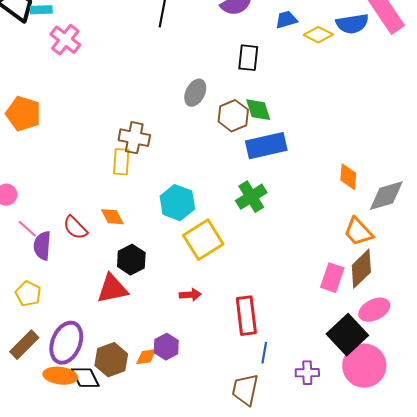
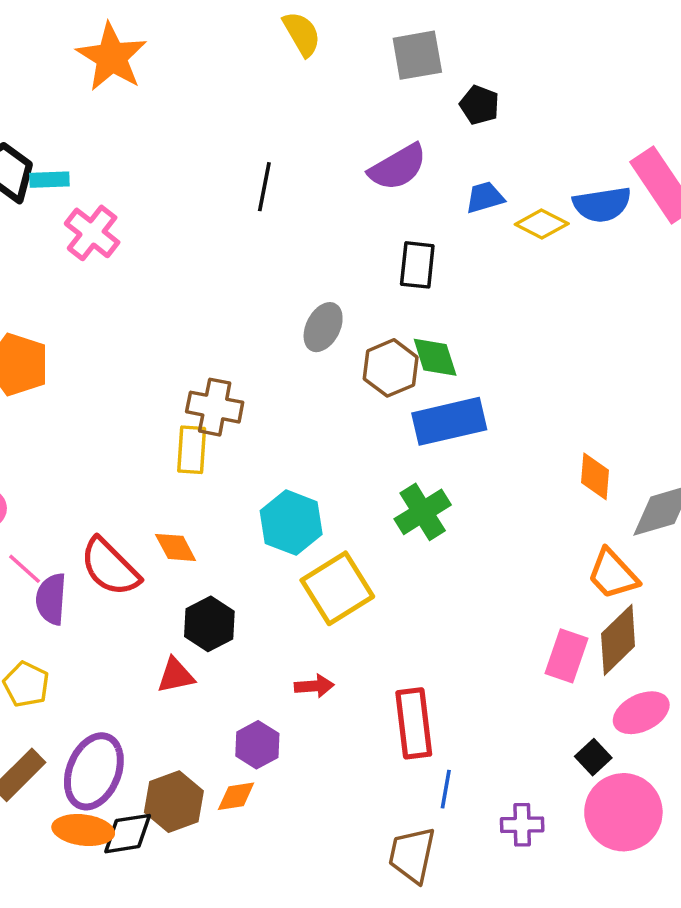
red semicircle: (75, 228) -> (110, 567), size x1.4
red triangle: (112, 289) -> (176, 675), size x0.7
black square: (347, 335) -> (593, 757), size x0.5
purple hexagon: (166, 347) -> (257, 745), moved
black diamond: (85, 378) -> (128, 834), turned -72

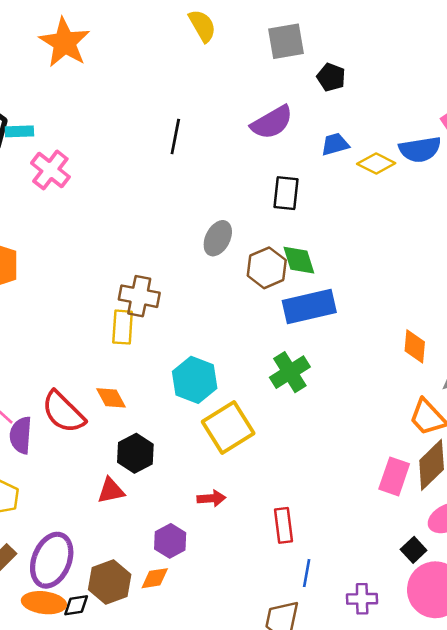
red rectangle: (414, 723) -> (283, 525), size x0.7
black diamond: (128, 834) -> (76, 605), size x0.7

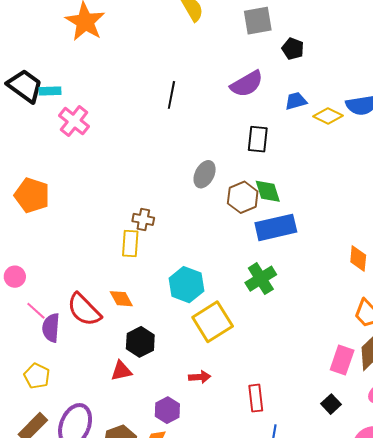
brown cross: (139, 296) -> (143, 219), size x0.7
black square: (414, 550) -> (331, 404), moved

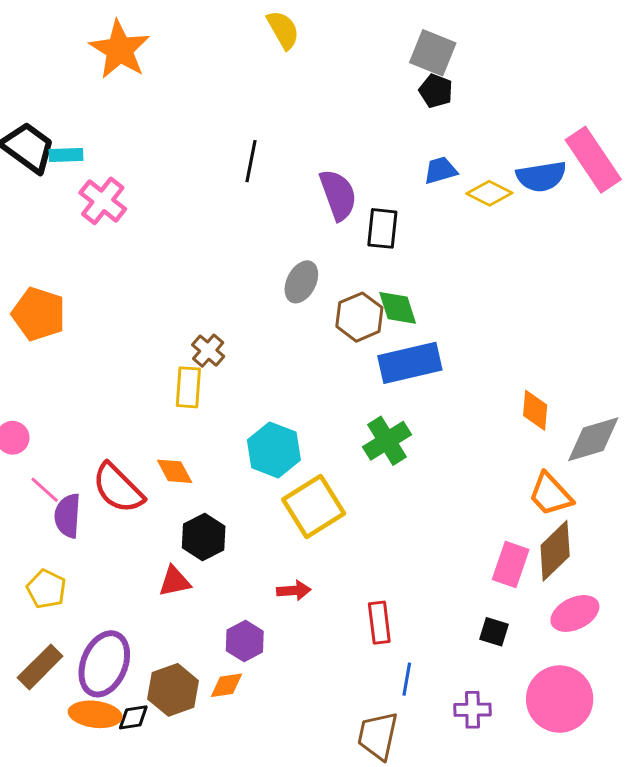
gray square: (258, 21) -> (433, 53), moved, turned 32
purple semicircle: (247, 84) -> (338, 195), moved, turned -80
brown cross: (143, 219) -> (208, 351), turned 30
black square: (331, 404) -> (494, 632), turned -30

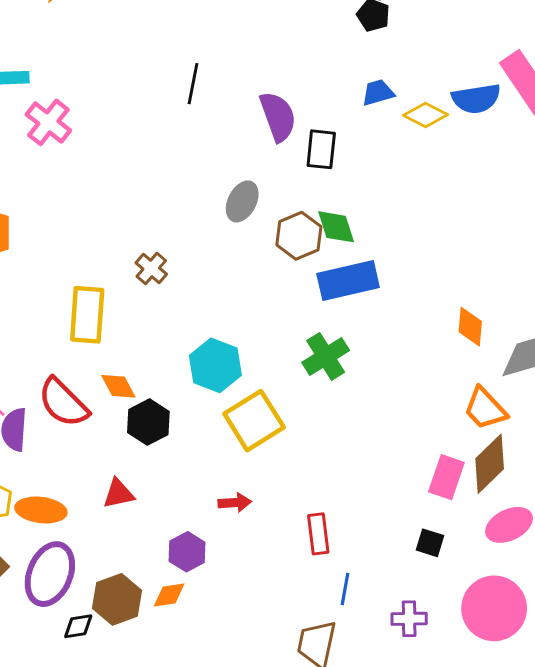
yellow rectangle: (188, 387) -> (87, 315), moved, size x1.4
black hexagon: (204, 537) -> (148, 422), moved
orange ellipse: (95, 714) -> (41, 510), moved

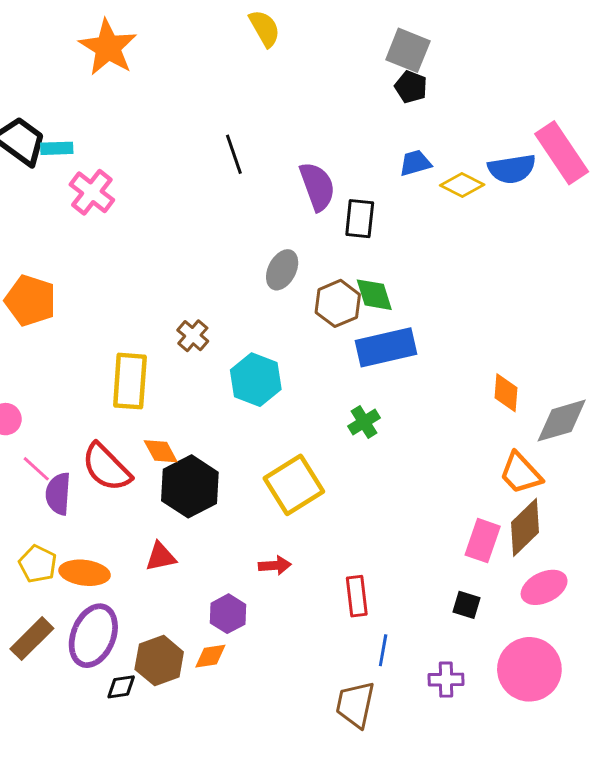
black line: (193, 84) -> (234, 154), turned -30
green cross: (326, 356) -> (364, 422), size x0.7
cyan hexagon: (215, 365) -> (256, 380), moved
black hexagon: (148, 422) -> (190, 486), size x1.4

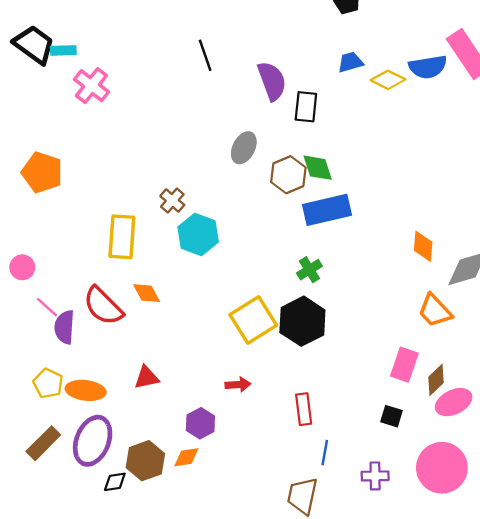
cyan hexagon: (256, 380) -> (198, 234), moved
black hexagon: (190, 486) -> (302, 321), moved
brown diamond: (525, 527) -> (436, 380), moved, size x0.7

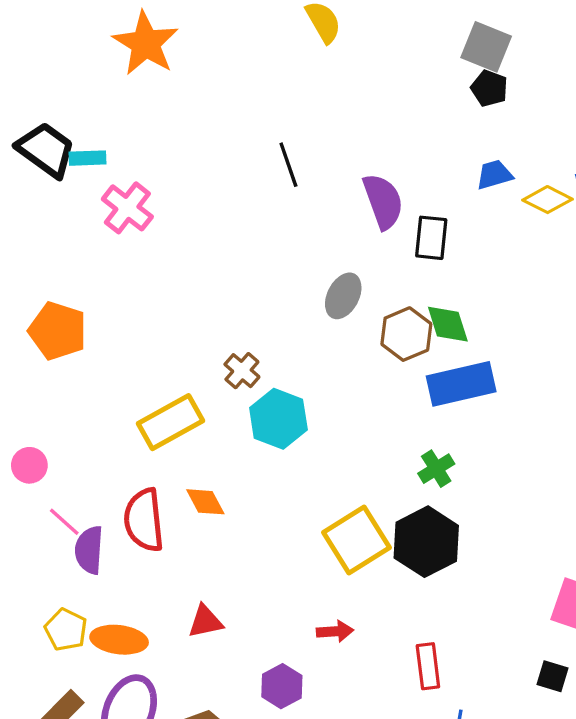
yellow rectangle: (122, 237) -> (171, 422), turned 57
red semicircle: (103, 306) -> (144, 520), turned 39

